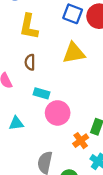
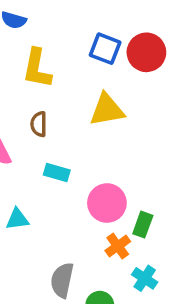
pink circle: (58, 113) -> (107, 203), moved

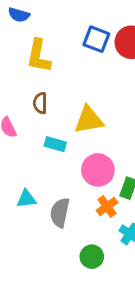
yellow triangle: (107, 110) -> (89, 120), moved
cyan triangle: (17, 219) -> (26, 199), moved
gray semicircle: (62, 280) -> (60, 213), moved

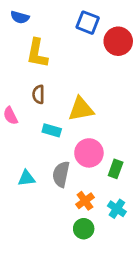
blue square: (96, 39) -> (88, 23), moved
orange cross: (107, 206) -> (85, 201), moved
gray semicircle: (60, 213) -> (61, 174), moved

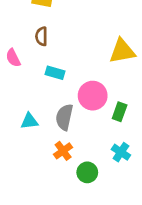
yellow triangle: (81, 109) -> (122, 51), moved
orange cross: (85, 201) -> (63, 151), moved

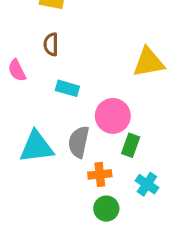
green rectangle: (120, 112) -> (131, 145), moved
cyan triangle: (29, 121) -> (36, 147), size x1.6
orange cross: (63, 151) -> (100, 174), moved, turned 30

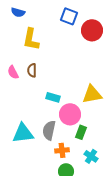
yellow triangle: (149, 62) -> (92, 94), moved
pink semicircle: (17, 70) -> (13, 72), moved
cyan rectangle: (67, 88) -> (53, 97), moved

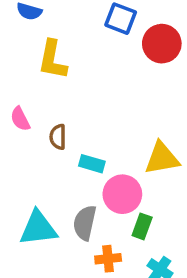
brown semicircle: (32, 70) -> (58, 137), moved

